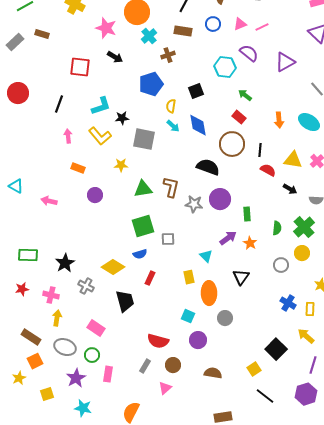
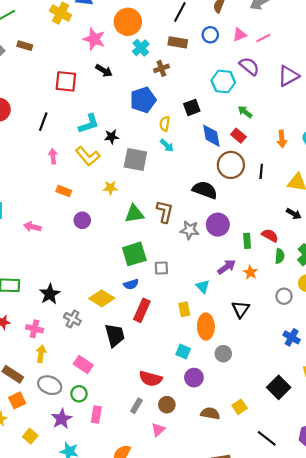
blue diamond: (198, 125) -> (211, 136), moved
red semicircle: (268, 170) -> (270, 235), moved
red rectangle: (150, 278) -> (142, 310), size x1.5
yellow square: (254, 369) -> (240, 407), moved
yellow square: (47, 394) -> (30, 436), turned -32

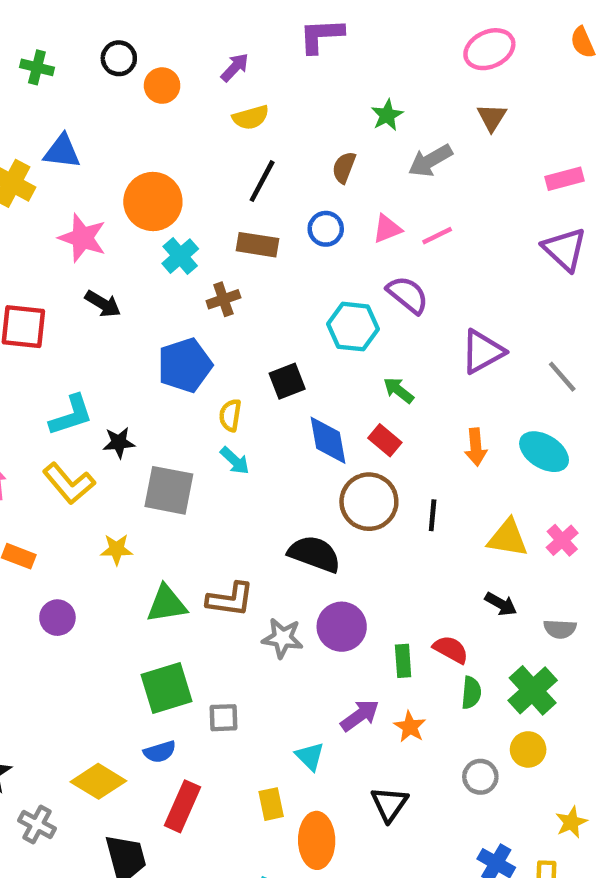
purple triangle: (288, 76) -> (483, 352), moved
brown L-shape: (165, 212) -> (230, 599), turned 85

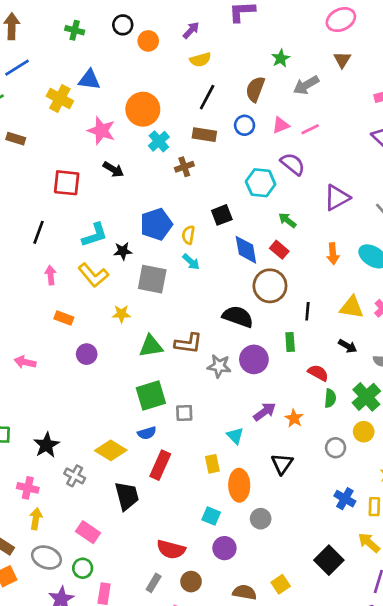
brown semicircle: (344, 167) -> (255, 89), size x1.4
blue pentagon: (185, 365) -> (156, 224), moved
black line: (433, 515) -> (307, 311), moved
green rectangle: (403, 661) -> (290, 342), moved

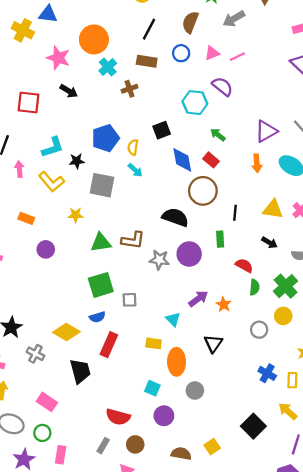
purple triangle: (337, 198) -> (266, 131), moved
pink arrow: (51, 275) -> (19, 169), moved
yellow rectangle: (212, 464) -> (154, 343), turned -70

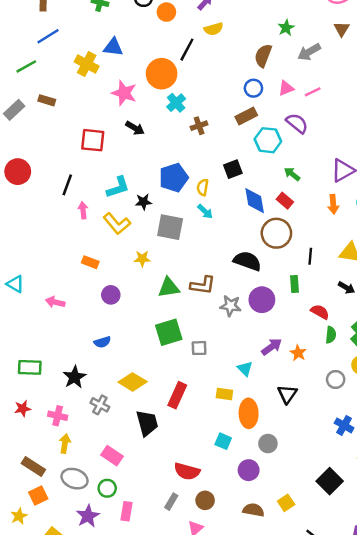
black line: (149, 29) -> (187, 50), moved
brown rectangle: (147, 61) -> (246, 116), moved, turned -36
blue semicircle: (97, 317) -> (102, 342), moved
purple circle: (164, 416) -> (249, 470), moved

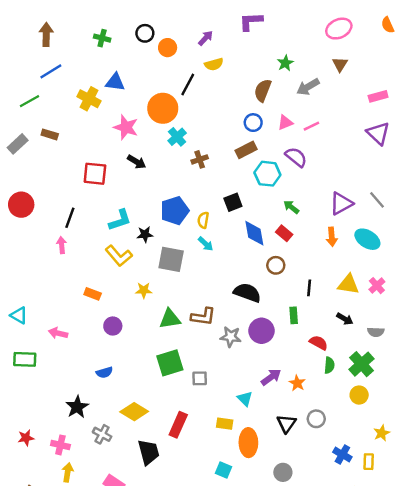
pink arrow: (83, 210) -> (62, 245), moved
brown circle: (276, 233) -> (276, 265), size x0.6
green rectangle: (30, 367) -> (25, 359), moved
gray circle: (336, 379) -> (316, 419), moved
gray circle: (268, 444) -> (283, 472), moved

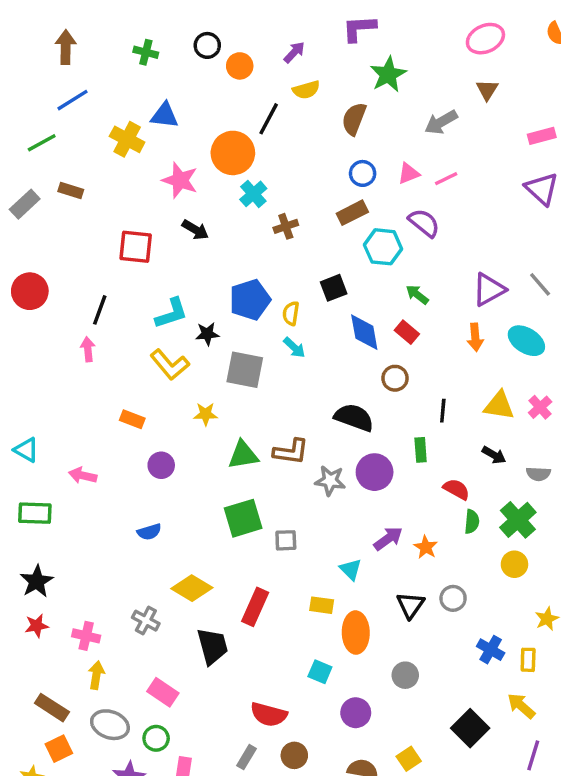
green star: (285, 63) -> (388, 74), moved, size x1.5
brown semicircle: (263, 90) -> (354, 119), moved
black star: (77, 407) -> (37, 581), moved

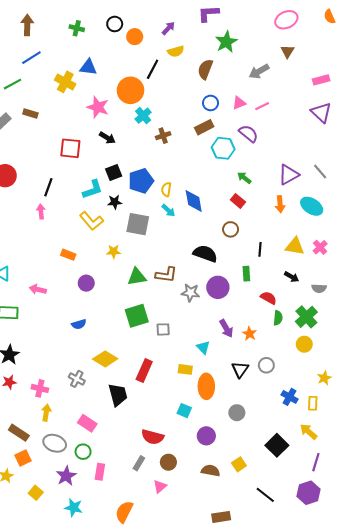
black square: (334, 288) -> (114, 173), moved
blue diamond: (364, 332) -> (194, 201), moved
purple arrow: (388, 539) -> (226, 328), turned 96

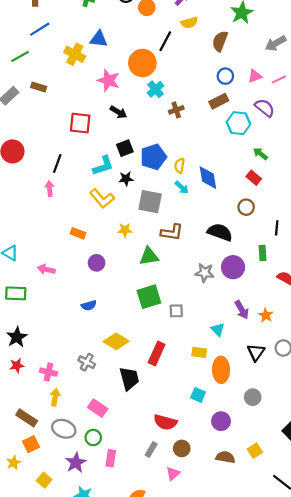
brown L-shape: (166, 275) -> (172, 232), moved

